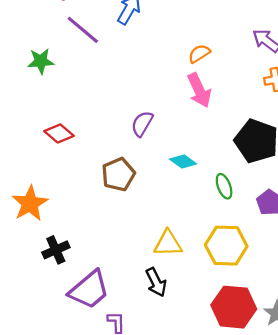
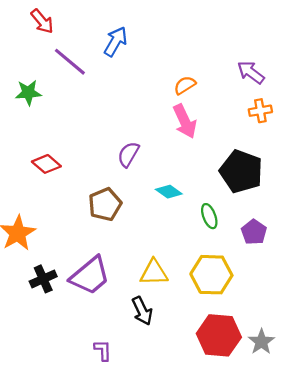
purple trapezoid: (89, 290) -> (90, 276), moved

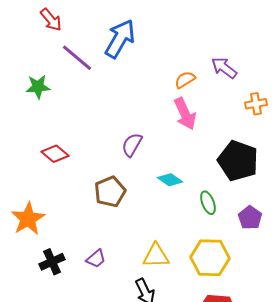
blue arrow: (116, 42) -> (120, 39), size x1.4
purple arrow: (251, 72) -> (224, 68), moved
purple trapezoid: (90, 276) -> (96, 259), size x0.5

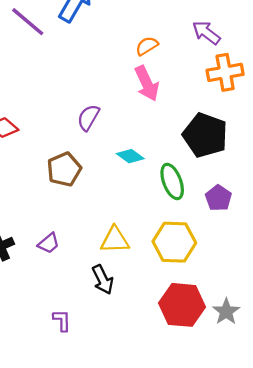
purple arrow: (224, 68) -> (206, 33), moved
orange cross: (256, 104) -> (225, 72), size x1.5
green ellipse: (208, 203) -> (172, 181), size x1.4

